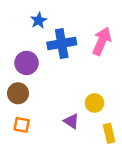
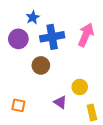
purple circle: (27, 63) -> (18, 39), moved
brown circle: (18, 93) -> (41, 65), moved

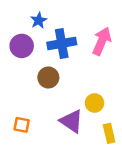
purple triangle: (60, 102) -> (71, 121), size x1.5

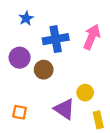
blue star: (39, 20) -> (26, 18), moved
purple circle: (22, 46) -> (20, 58), moved

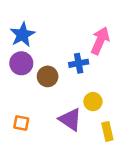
blue star: (26, 18) -> (22, 35), moved, size x1.5
blue cross: (56, 39) -> (79, 63), moved, size x0.7

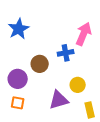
purple circle: (21, 63) -> (18, 79), moved
purple triangle: (70, 119) -> (59, 100), turned -50

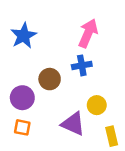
pink arrow: (84, 34) -> (88, 33), moved
purple triangle: (59, 100) -> (73, 124), turned 40

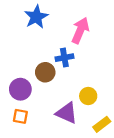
blue star: (24, 36) -> (36, 17), moved
blue cross: (82, 65) -> (64, 58), moved
yellow rectangle: (112, 136) -> (102, 124), turned 66

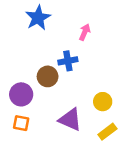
pink arrow: (80, 30) -> (85, 32), size x0.6
yellow circle: (88, 96) -> (103, 102), moved

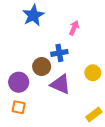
yellow circle: (103, 102) -> (93, 73), moved
purple triangle: (70, 120) -> (60, 84), moved

